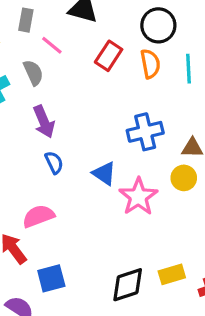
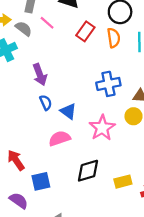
gray semicircle: (33, 73) -> (24, 29), moved, turned -30
blue triangle: (104, 173) -> (68, 111), moved
pink semicircle: (38, 216) -> (60, 138), moved
black diamond: (128, 285) -> (88, 171), moved

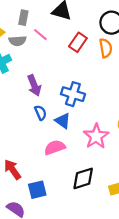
gray semicircle: (24, 29) -> (17, 41), turned 140
blue cross: (108, 84) -> (73, 94), moved, turned 30

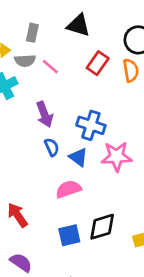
pink line: (40, 35) -> (50, 67), moved
pink star: (96, 136) -> (117, 156), moved, turned 30
blue square: (37, 190) -> (69, 235), moved

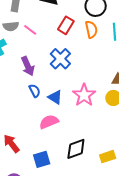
blue cross: (91, 125) -> (60, 59), moved, turned 30
pink star: (117, 156) -> (84, 95), turned -30
blue square: (69, 235) -> (42, 159), moved

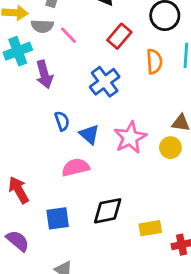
orange semicircle: (91, 29) -> (154, 61), moved
purple arrow: (28, 66) -> (44, 74), moved

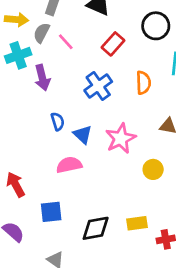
gray semicircle: (42, 26) -> (42, 33), turned 114
orange semicircle: (154, 61) -> (143, 83), moved
yellow circle: (170, 148) -> (153, 169), moved
black diamond: (108, 211) -> (96, 228), moved

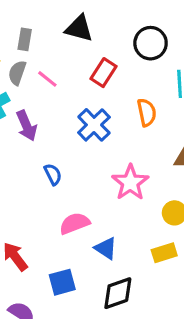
blue triangle: (83, 135) -> (106, 248), moved
yellow rectangle: (137, 223) -> (164, 253), moved

